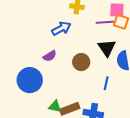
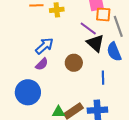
purple line: (105, 22) -> (88, 29), moved, turned 54
blue arrow: (61, 28) -> (44, 46), moved

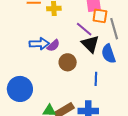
blue arrow: (44, 46) -> (39, 44), turned 36
purple semicircle: (42, 64) -> (53, 46), moved

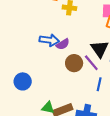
purple line: (84, 29) -> (91, 63), moved
blue circle: (20, 89) -> (23, 81), size x0.7

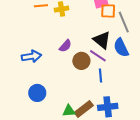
blue arrow: (49, 40) -> (31, 56), moved
blue line: (99, 84) -> (101, 76), moved

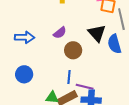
purple line: (98, 56) -> (85, 87), moved, turned -30
blue line: (101, 76) -> (69, 77), moved

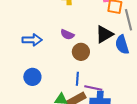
purple semicircle: (60, 33) -> (67, 35), turned 64
black triangle: (97, 33) -> (104, 34), turned 42

